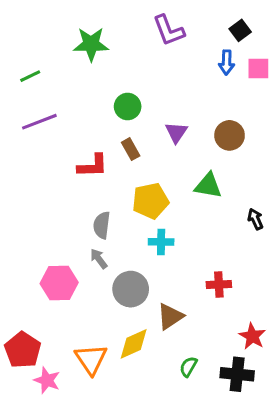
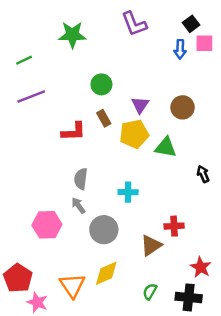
pink square: (258, 68) -> (204, 43), moved
yellow pentagon: (150, 201) -> (134, 134), moved
brown triangle: (170, 316) -> (151, 245), moved

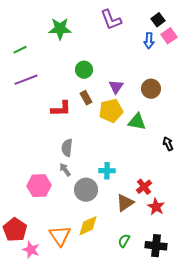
pink square: (204, 43) -> (169, 36), turned -35
cyan cross: (128, 192) -> (107, 171), moved
red cross: (174, 226) -> (144, 187), turned -35
red star: (201, 267) -> (156, 207), moved

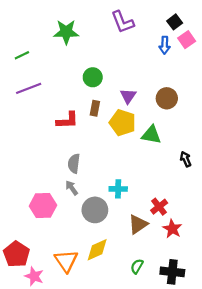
brown rectangle: (86, 98) -> (95, 108), turned 40
yellow pentagon: (111, 111) -> (123, 123), turned 30

